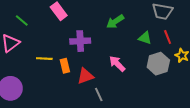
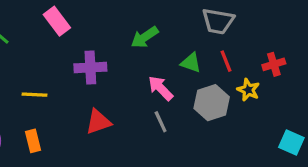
pink arrow: (117, 64) -> (161, 88), moved
orange rectangle: (65, 66) -> (33, 141), moved
gray line: (99, 94) -> (161, 122), moved

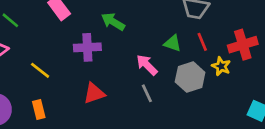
green arrow: (145, 37) -> (113, 22), moved, turned 65
red cross: (274, 64) -> (243, 45), size x1.5
yellow line: (35, 95) -> (40, 70), turned 35

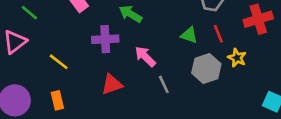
red cross: (243, 45) -> (258, 19), moved
pink arrow: (147, 65) -> (145, 56), moved

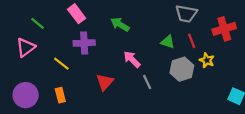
purple cross: (105, 39) -> (84, 43), moved
red triangle: (112, 84) -> (105, 82), turned -30

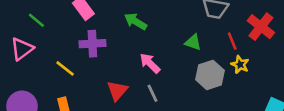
red cross: (224, 29) -> (261, 27), turned -35
red line: (192, 41) -> (232, 41), moved
gray line: (147, 82) -> (153, 93), moved

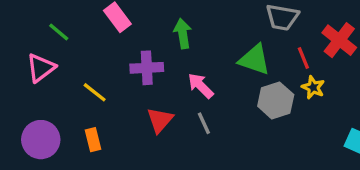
green arrow: (136, 21) -> (183, 34), turned 50
green triangle: (193, 42) -> (254, 60), size x1.5
purple cross: (92, 44) -> (147, 68), moved

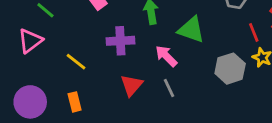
green triangle: (254, 60) -> (191, 30), moved

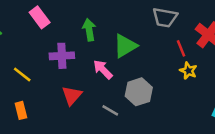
green triangle: (191, 30) -> (125, 46), turned -50
gray hexagon: (230, 69) -> (139, 92), moved
gray line: (169, 88) -> (110, 110), moved, turned -35

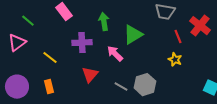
yellow star: (188, 71) -> (175, 60), moved
gray hexagon: (139, 92) -> (145, 85), moved

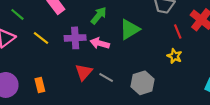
green arrow: (104, 22) -> (99, 15), turned 48
pink arrow: (115, 54) -> (100, 43), moved, turned -30
yellow line: (50, 58) -> (41, 38), moved
gray line: (121, 87) -> (106, 77), moved

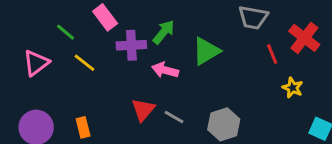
green line: (17, 14) -> (65, 32), moved
purple cross: (75, 38) -> (131, 45), moved
yellow star: (175, 56) -> (293, 88), moved

